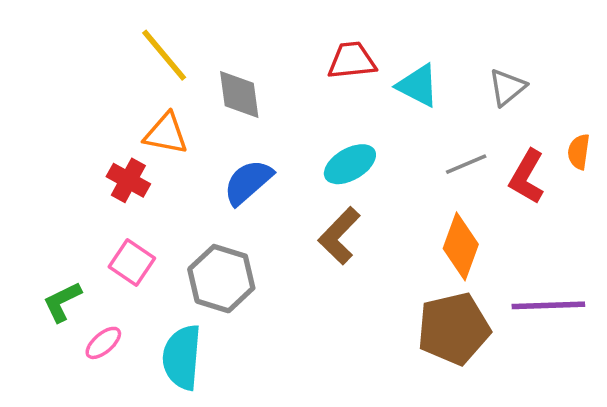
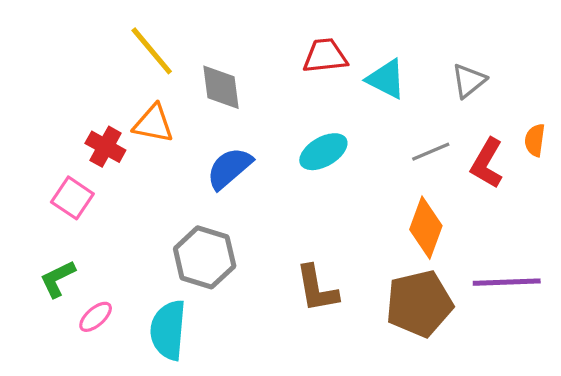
red cross: (128, 180) -> (105, 147), moved
brown L-shape: (339, 236) -> (317, 289), moved, turned -54
pink square: (132, 262) -> (72, 198), moved

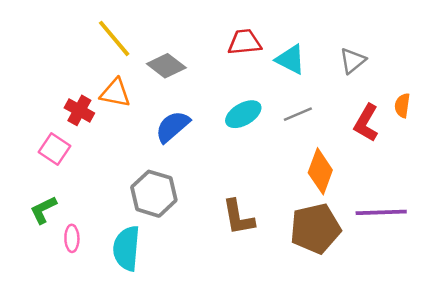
gray diamond: (221, 87) -> (166, 66), turned -45
gray line: (431, 152) -> (298, 114), moved
pink ellipse: (96, 317) -> (72, 238), turned -50

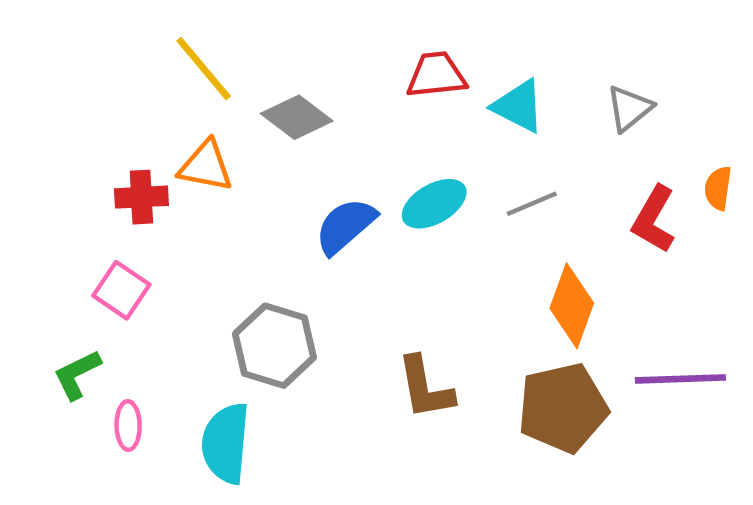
red cross: (79, 110) -> (141, 197), turned -32
blue semicircle: (172, 127) -> (345, 226), moved
pink square: (54, 149) -> (121, 290), moved

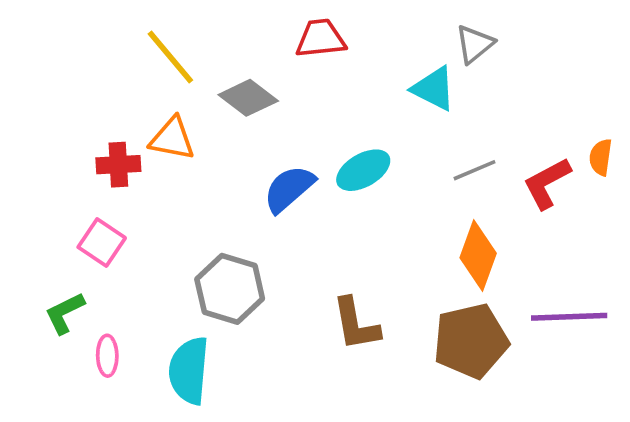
red trapezoid: (436, 75) -> (321, 39), moved
gray triangle: (629, 108) -> (475, 44), moved
gray line: (532, 204) -> (475, 170), moved
red L-shape: (654, 219) -> (547, 183), turned 32

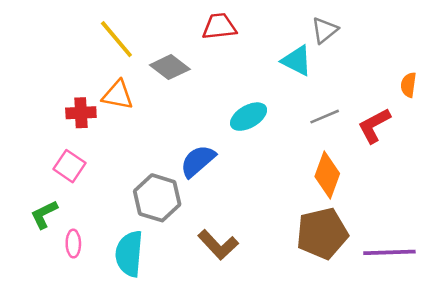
orange semicircle: (601, 157) -> (408, 85), moved
blue semicircle: (289, 189) -> (198, 161), moved
purple line: (569, 317) -> (389, 252), moved
brown L-shape: (356, 324) -> (218, 245), moved, turned -33

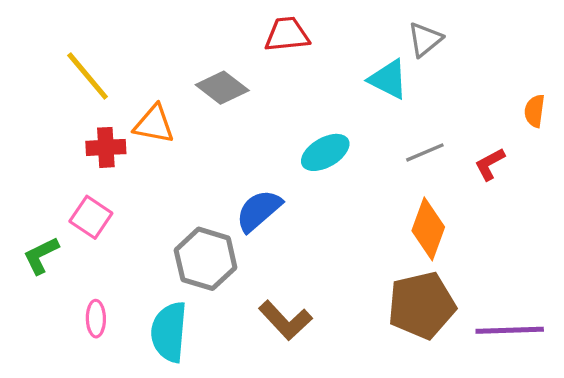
yellow line: (116, 39) -> (88, 76), moved
red L-shape: (374, 125) -> (490, 164), size x0.7
green L-shape: (44, 214) -> (41, 255), moved

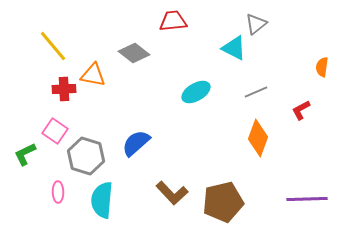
red L-shape: (490, 164) -> (301, 110), moved
blue semicircle: (259, 211) -> (136, 143), moved
gray hexagon: (206, 259) -> (86, 156), moved
brown pentagon: (422, 305) -> (223, 202), moved

